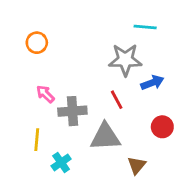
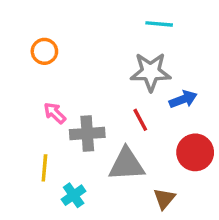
cyan line: (145, 27) -> (159, 24), moved
red circle: (162, 127) -> (195, 152), size x1.4

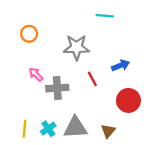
gray star: (151, 72) -> (77, 47), moved
gray triangle: (127, 164) -> (75, 128), moved
yellow line: (44, 168) -> (25, 129), moved

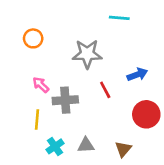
gray triangle: (75, 128) -> (86, 145), size x0.6
yellow line: (25, 129) -> (37, 119), moved

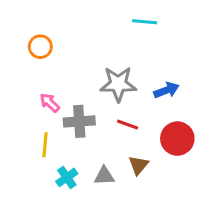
gray star: (87, 54) -> (118, 84), moved
red line: (105, 90) -> (128, 125), moved, turned -42
brown triangle: (123, 149) -> (138, 165), moved

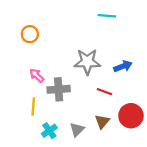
red line: (128, 125) -> (105, 92), moved
red circle: (177, 139) -> (131, 116), moved
gray triangle: (104, 176) -> (77, 130), turned -42

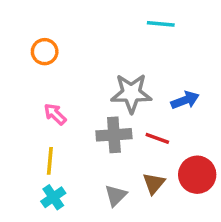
gray cross: (59, 89) -> (114, 135), moved
cyan cross: (49, 131) -> (53, 197), moved

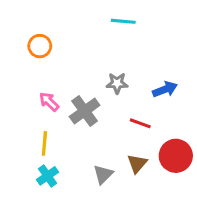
cyan line: (161, 24) -> (123, 21), moved
gray star: (131, 93) -> (117, 83), size x0.6
gray cross: (114, 135) -> (85, 111), moved, turned -32

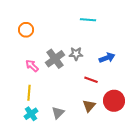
cyan line: (123, 21) -> (88, 20), moved
gray cross: (85, 111) -> (55, 59), moved
gray triangle: (103, 174) -> (58, 113), moved

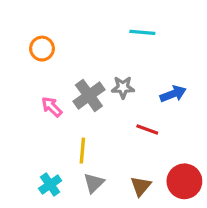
yellow line: (29, 93) -> (82, 151), moved
red circle: (114, 101) -> (184, 181), moved
brown triangle: (89, 106) -> (141, 186), moved

